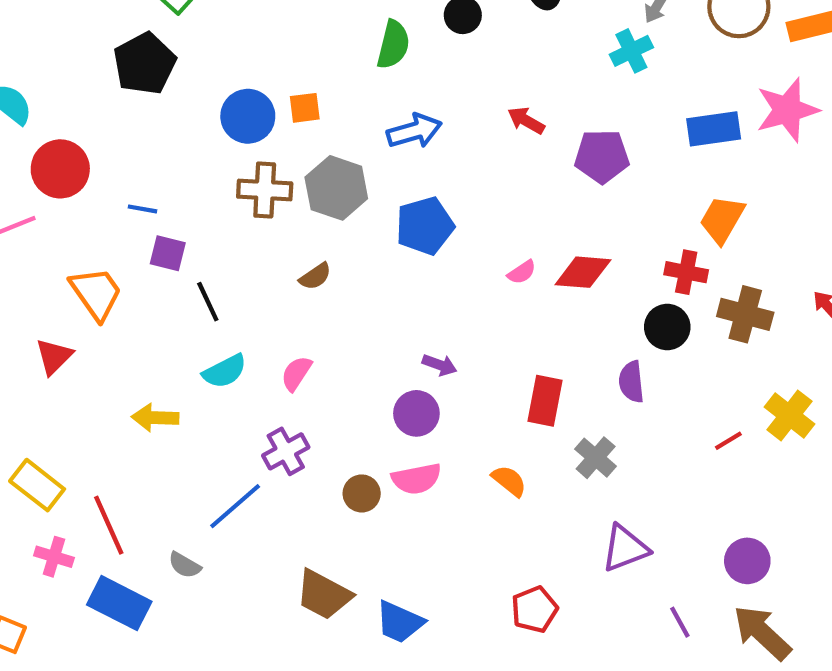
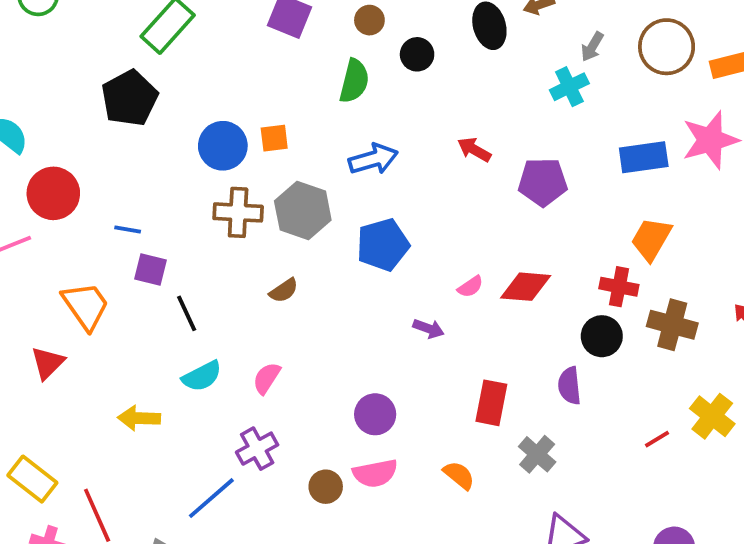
purple arrow: (440, 365) -> (428, 329), moved

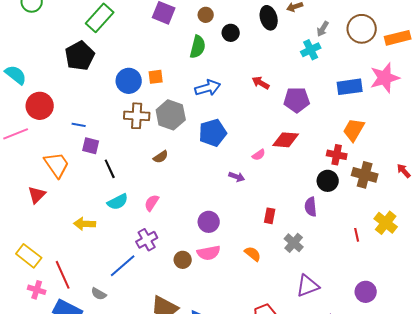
red diamond: (526, 287) -> (286, 140), moved
red rectangle: (491, 403) -> (270, 216), size x0.7
red line: (657, 439) -> (357, 235), turned -72

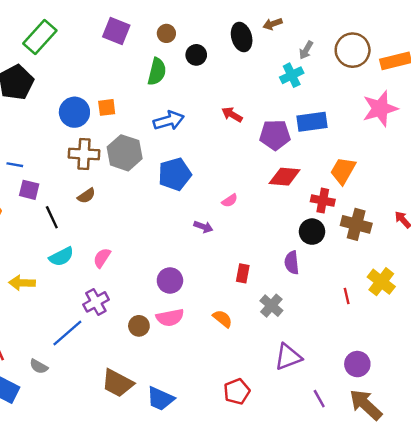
blue rectangle: (350, 87) -> (312, 122), moved
red diamond: (286, 140) -> (285, 177), moved
brown semicircle: (161, 157) -> (86, 196), moved

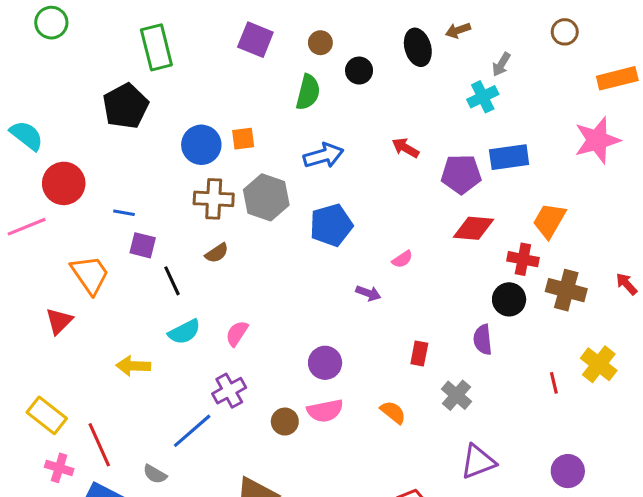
green rectangle: (40, 37) -> (156, 47), turned -56
brown circle: (353, 50) -> (565, 32), moved, size x0.6

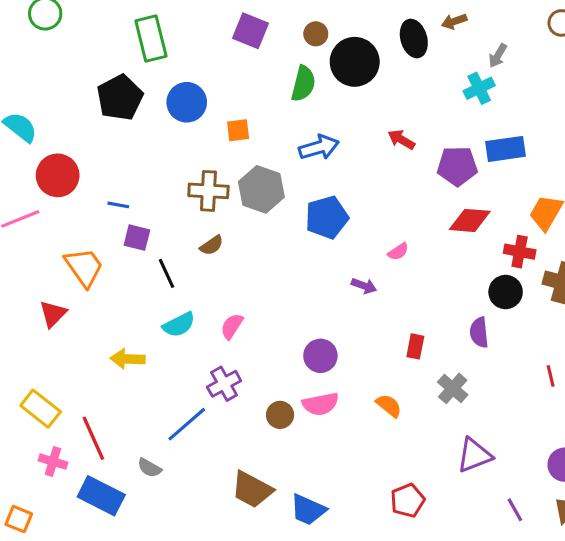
black circle: (359, 71) -> (355, 62), size x1.8
blue circle: (201, 145) -> (187, 102), moved

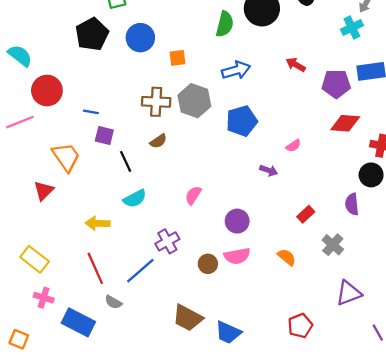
pink semicircle: (232, 326) -> (193, 195), moved
red rectangle: (415, 346) -> (306, 214), turned 36
red line: (93, 438) -> (95, 268), moved

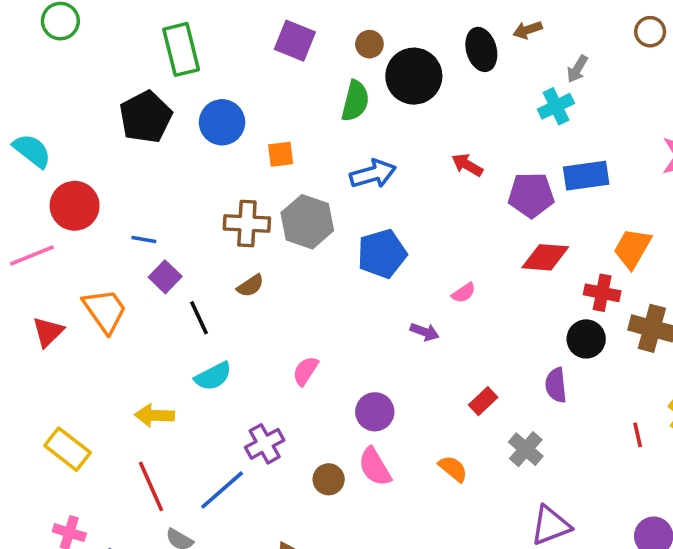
purple square: (104, 136) -> (165, 277), turned 30
red triangle: (44, 191) -> (48, 332), moved
pink semicircle: (237, 256) -> (375, 467), turned 70
yellow rectangle: (35, 259) -> (67, 449), moved

